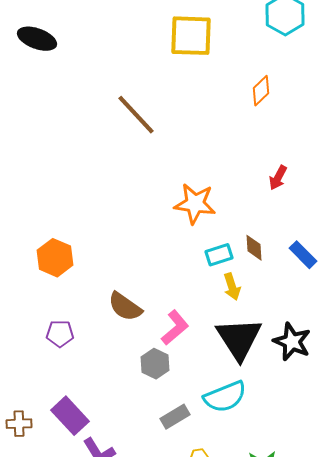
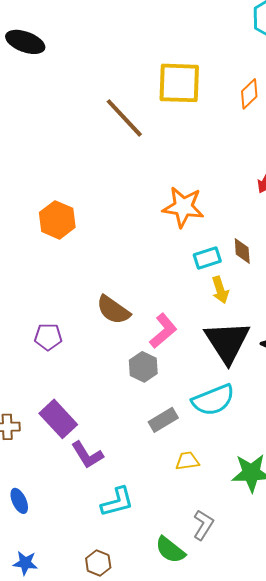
yellow square: (191, 36) -> (179, 83), moved
orange hexagon: (55, 258) -> (57, 220), moved

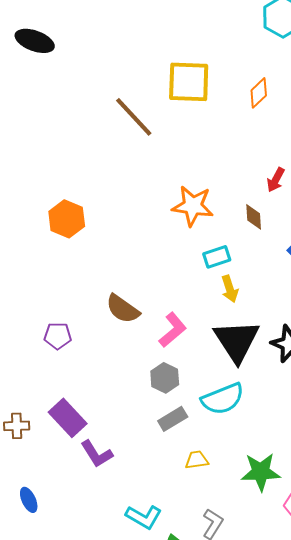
brown diamond: (242, 251) -> (254, 217), moved
gray hexagon: (143, 367) -> (165, 378), moved
cyan L-shape: (117, 502) -> (144, 517), moved, turned 45

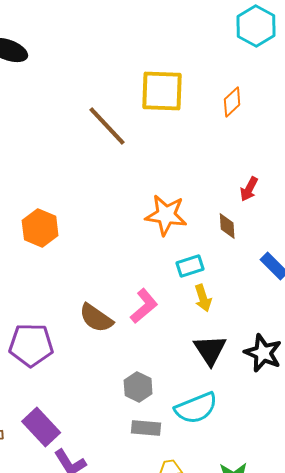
pink L-shape: (173, 330) -> (144, 306), moved
purple pentagon: (58, 336) -> (31, 345), size x1.6
black triangle: (237, 341) -> (210, 350), size x0.7
gray rectangle: (173, 419) -> (146, 428), turned 36

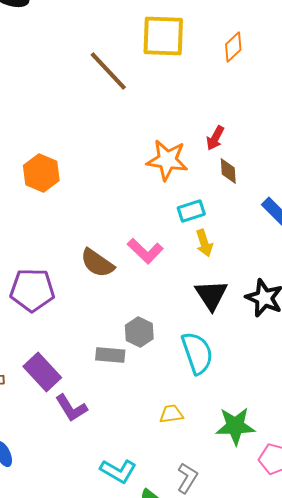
red arrow: (249, 189) -> (215, 138), moved
pink L-shape: (144, 306) -> (145, 251), turned 84
cyan semicircle: (196, 408) -> (197, 353), turned -87
gray rectangle: (146, 428) -> (110, 355), moved

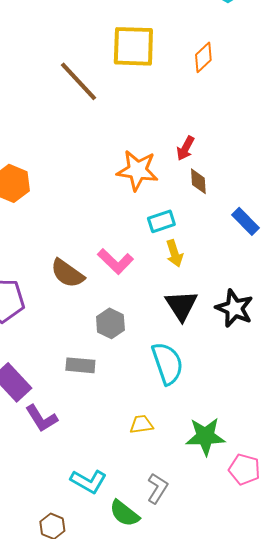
gray hexagon: (139, 332) -> (110, 323), moved

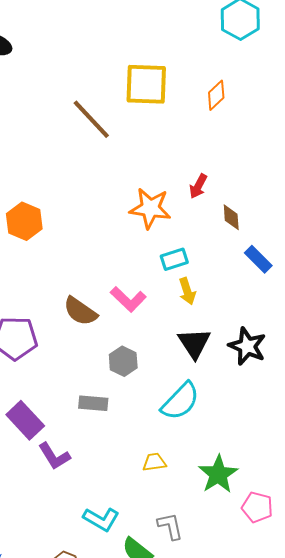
brown diamond: (198, 181) -> (231, 217), moved
cyan semicircle: (167, 363) -> (180, 401), turned 63
green star: (205, 436) -> (218, 474), turned -30
gray L-shape: (157, 488) -> (170, 526), turned -44

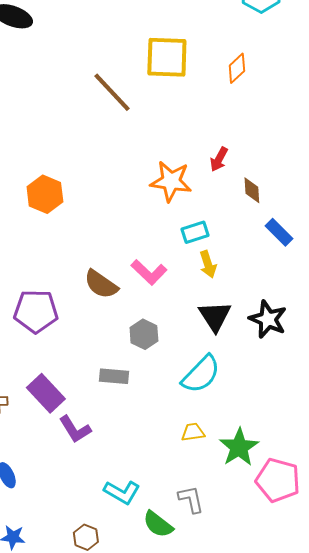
yellow trapezoid: (154, 462) -> (193, 432), moved
pink pentagon: (257, 507) -> (278, 480), size x1.4

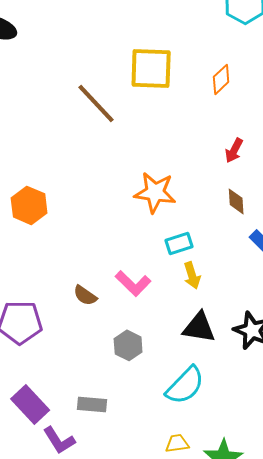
red arrow: (219, 159) -> (234, 150), moved
brown semicircle: (101, 284) -> (85, 295), size x0.7
black triangle: (215, 316) -> (199, 327), turned -48
gray rectangle: (114, 376) -> (92, 404), moved

